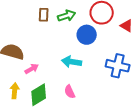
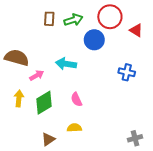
cyan arrow: (72, 62) -> (66, 64), moved
blue cross: (118, 66) -> (127, 72), size x0.7

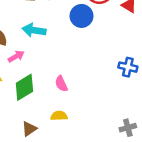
cyan arrow: (66, 64) -> (34, 30), moved
blue cross: (127, 72) -> (128, 67), moved

